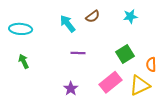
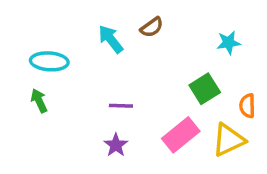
cyan star: (130, 16) -> (229, 43), moved
cyan ellipse: (21, 29) -> (49, 61), moved
purple line: (78, 53) -> (121, 106), moved

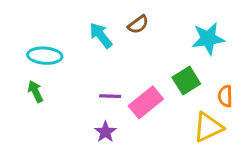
cyan star: (229, 43) -> (208, 39), size x1.5
pink rectangle: (181, 135) -> (146, 102), moved

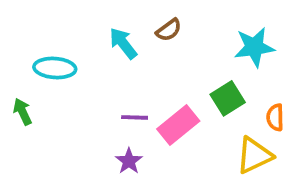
green arrow: (35, 91) -> (22, 112), moved

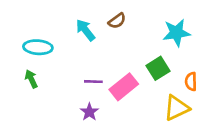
green arrow: (22, 112) -> (31, 79), moved

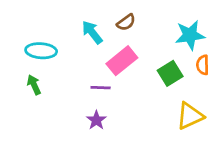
orange semicircle: (191, 82) -> (203, 65), moved
pink rectangle: (124, 87) -> (122, 61), moved

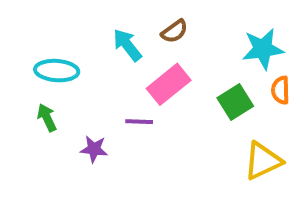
purple star: (96, 120) -> (94, 149), moved, turned -30

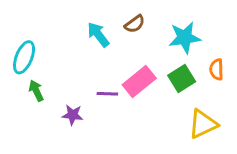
cyan star: (263, 49) -> (185, 38), moved
cyan ellipse: (57, 71) -> (24, 57), moved, turned -72
pink rectangle: (169, 84) -> (139, 82), moved

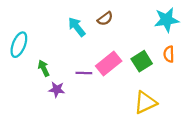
cyan star: (185, 38) -> (167, 20), moved
green arrow: (36, 91) -> (44, 68), moved
yellow triangle: (203, 124) -> (145, 103), moved

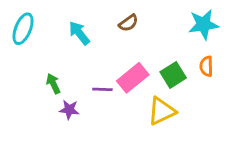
cyan arrow: (77, 27) -> (79, 33), moved
cyan ellipse: (19, 45) -> (23, 29), moved
yellow triangle: (145, 103) -> (162, 111), moved

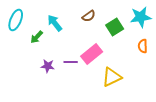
green square: (173, 75) -> (115, 27), moved
green arrow: (53, 84) -> (37, 37), moved, turned -112
purple star: (69, 110) -> (48, 66), moved

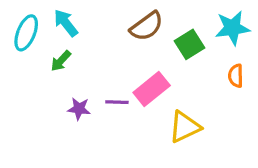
brown semicircle: (89, 16) -> (147, 26), size x1.5
cyan arrow: (55, 23) -> (66, 23), moved

